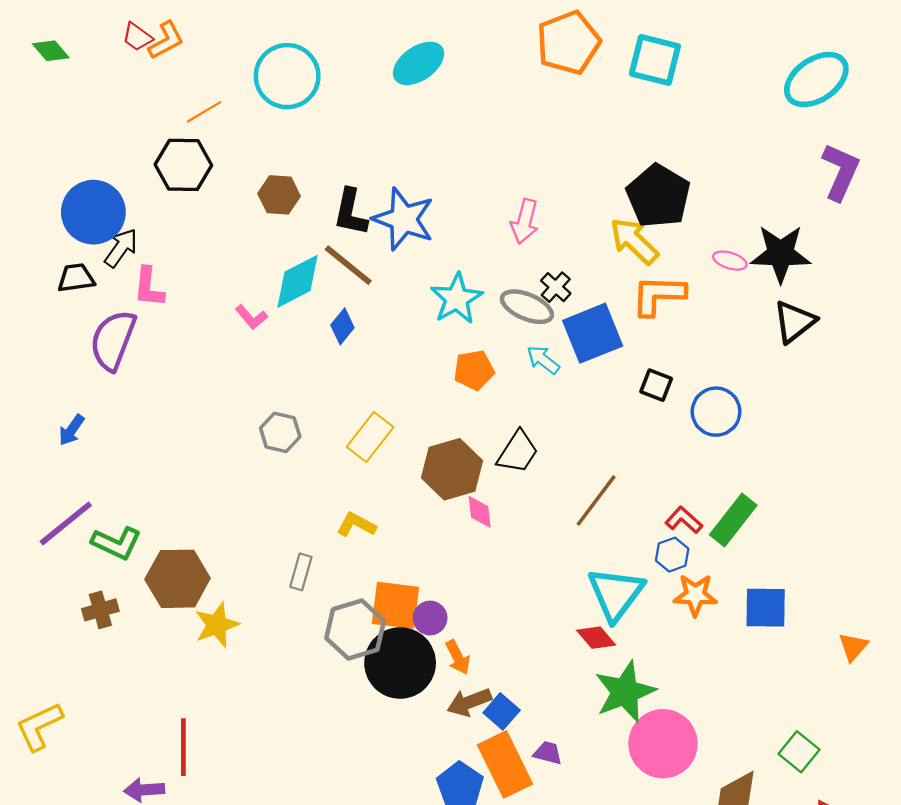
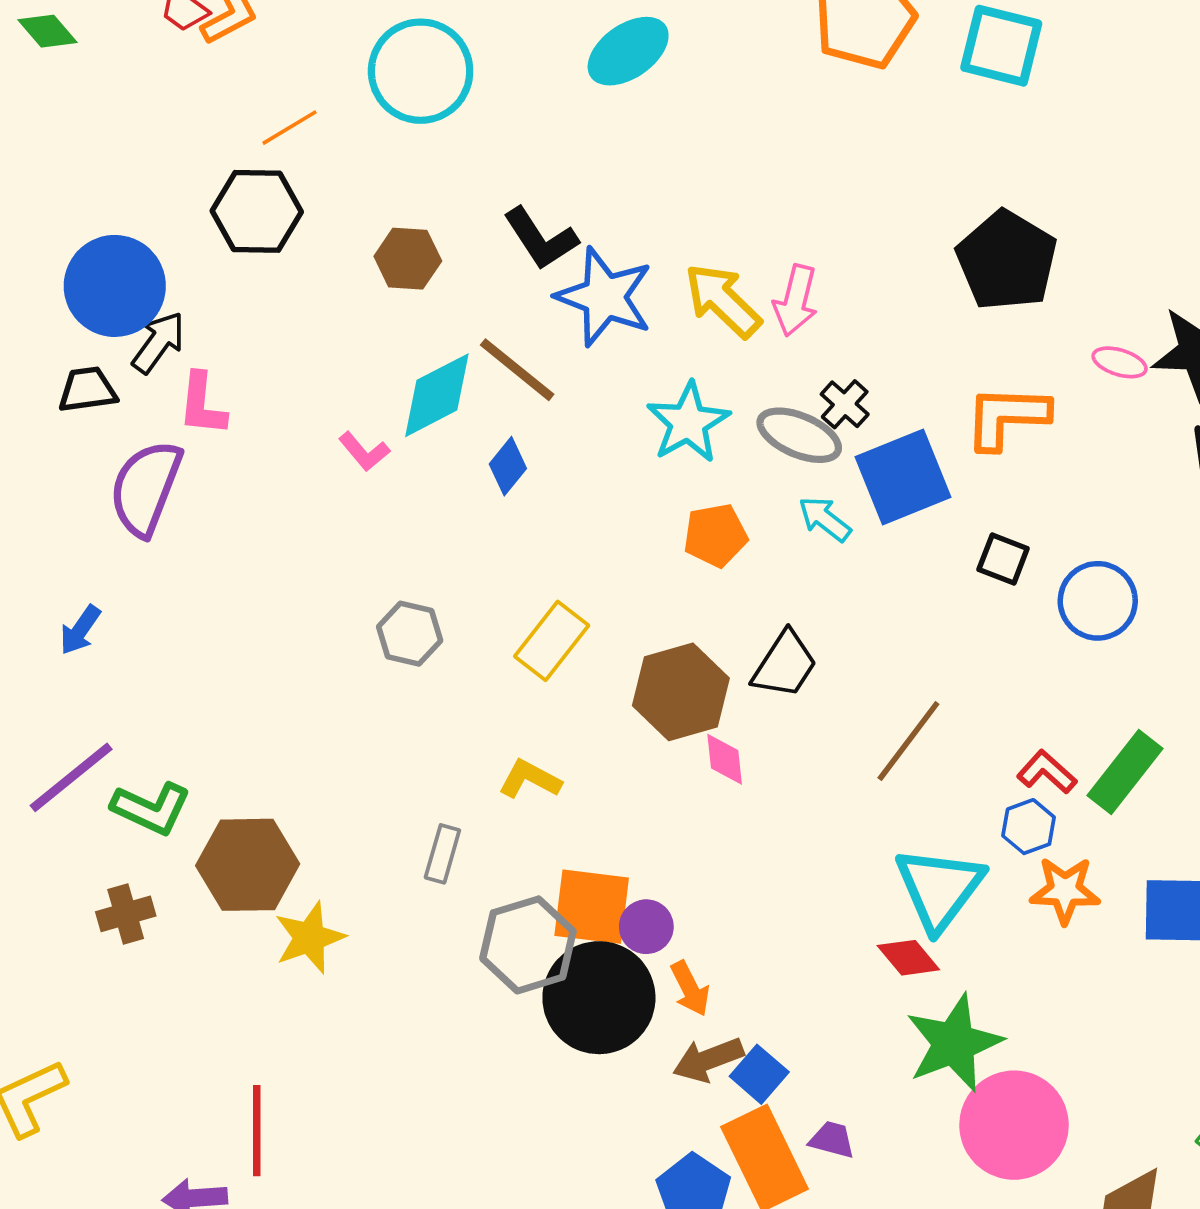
black L-shape: (351, 212) -> (541, 239), moved, turned -45
yellow arrow: (634, 241) -> (723, 301), moved

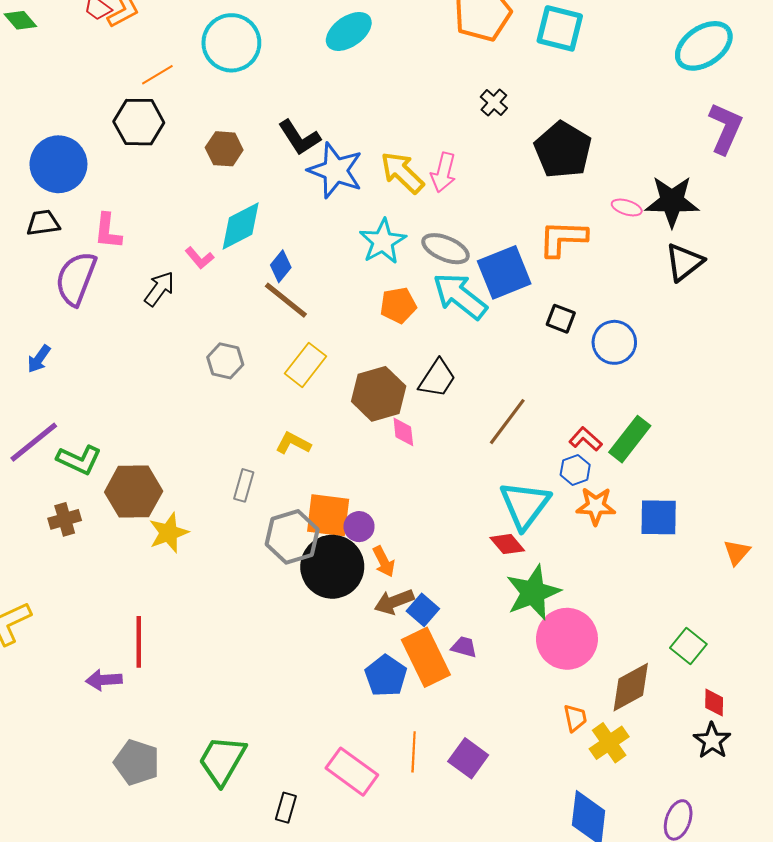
black arrow: (158, 342) -> (159, 289), moved
brown line: (517, 370) -> (286, 300), moved
black cross: (845, 404) -> (494, 103), moved
cyan arrow: (825, 519) -> (460, 296), size x1.8

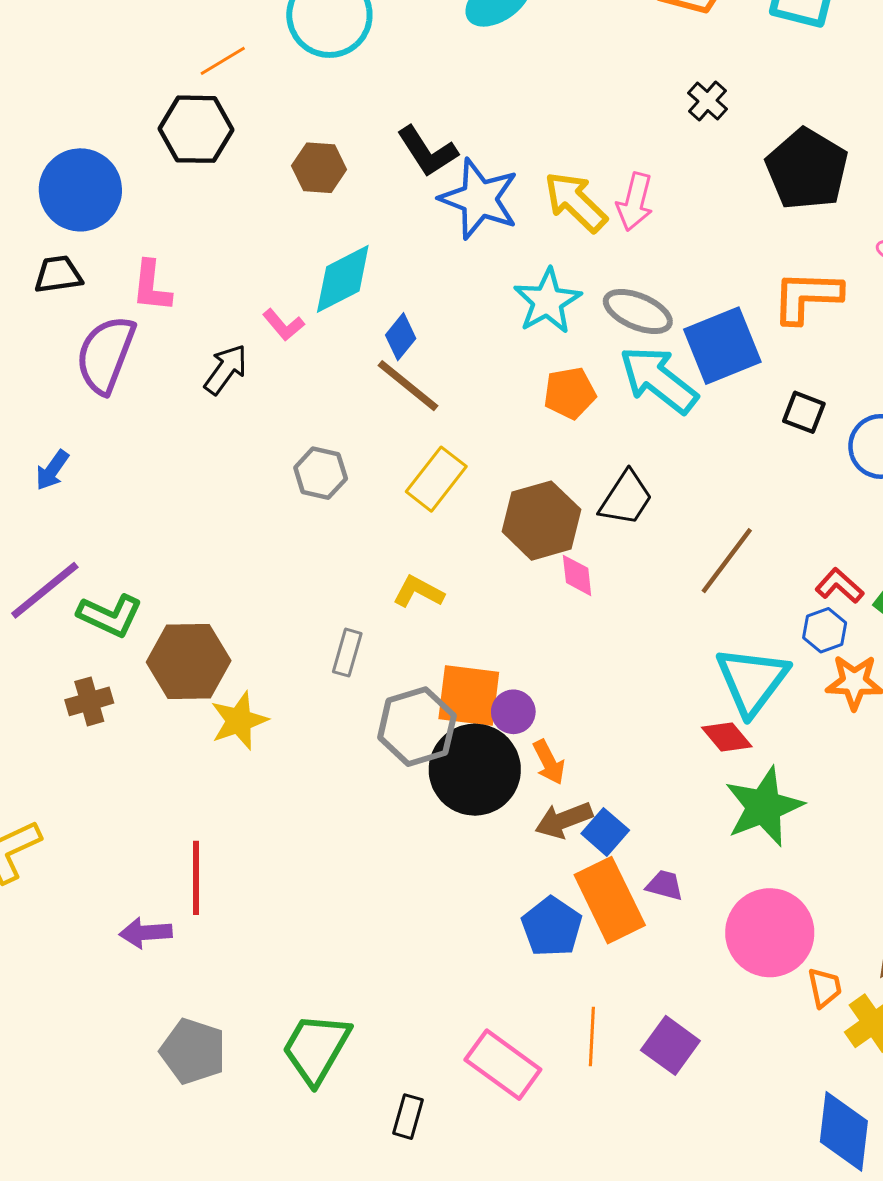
pink circle: (567, 639) -> (770, 933), moved

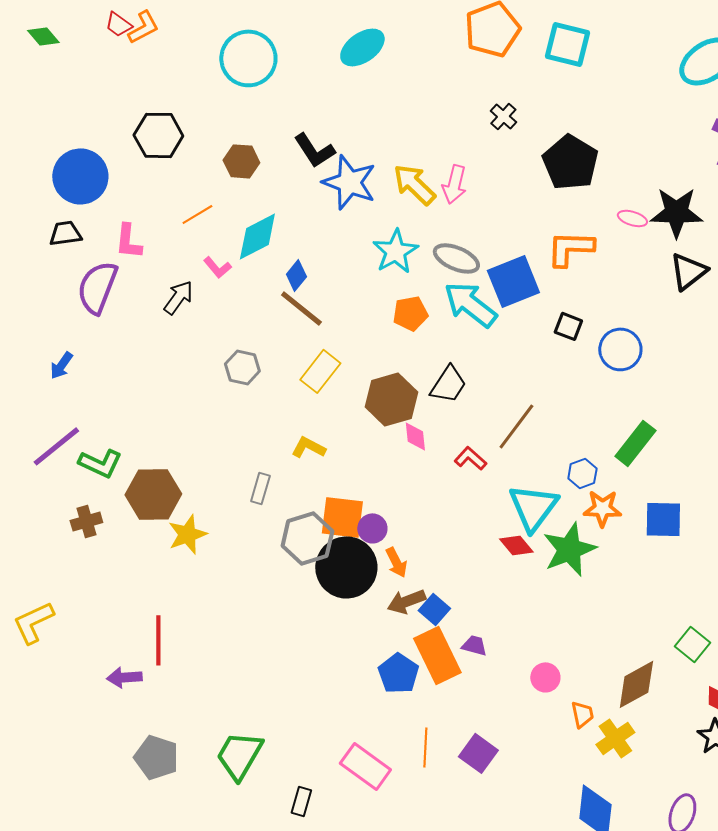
orange line: (223, 61) -> (197, 214), moved
red L-shape: (839, 586) -> (470, 458), moved
green star: (764, 807) -> (569, 549), moved
pink circle: (770, 933) -> (545, 677), size x0.5

